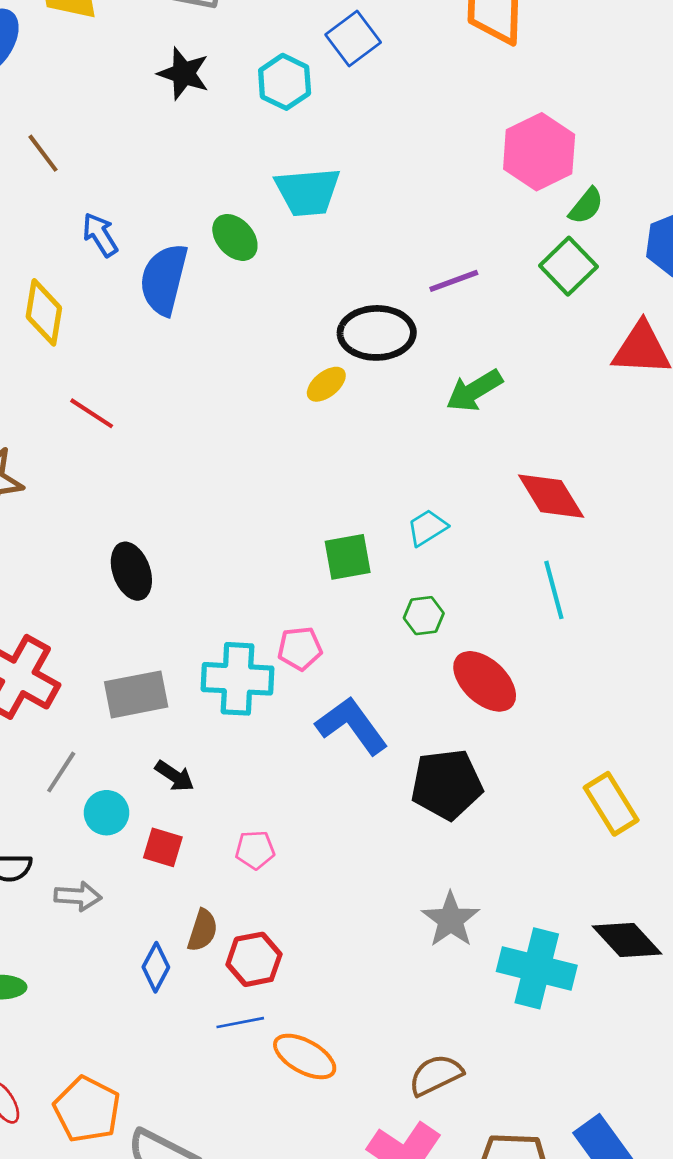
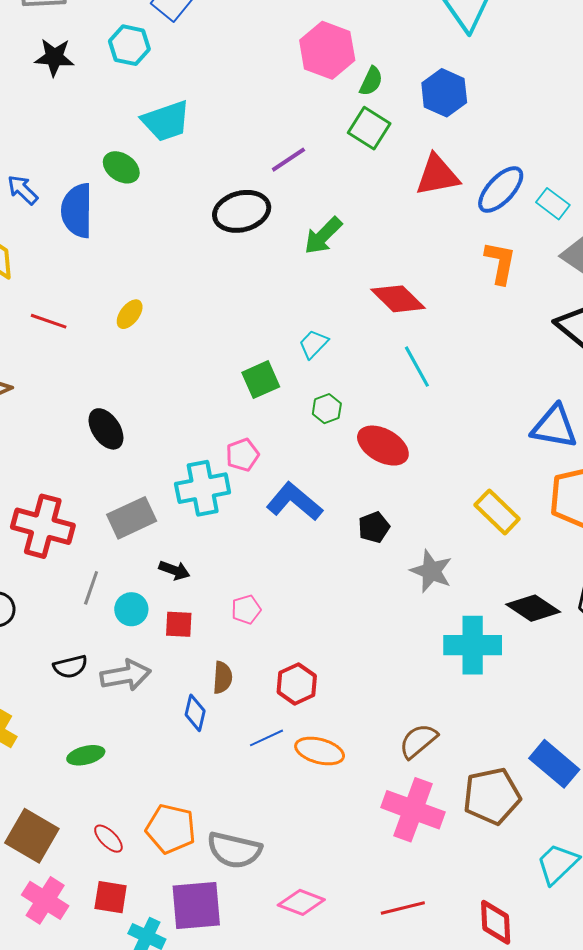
yellow ellipse: (326, 384) -> (130, 314), moved
black pentagon: (447, 784) -> (374, 527), size x0.6
gray arrow: (78, 896) -> (126, 675), size x1.4
gray star: (451, 920) -> (431, 571), moved
red hexagon: (254, 959) -> (297, 684), moved

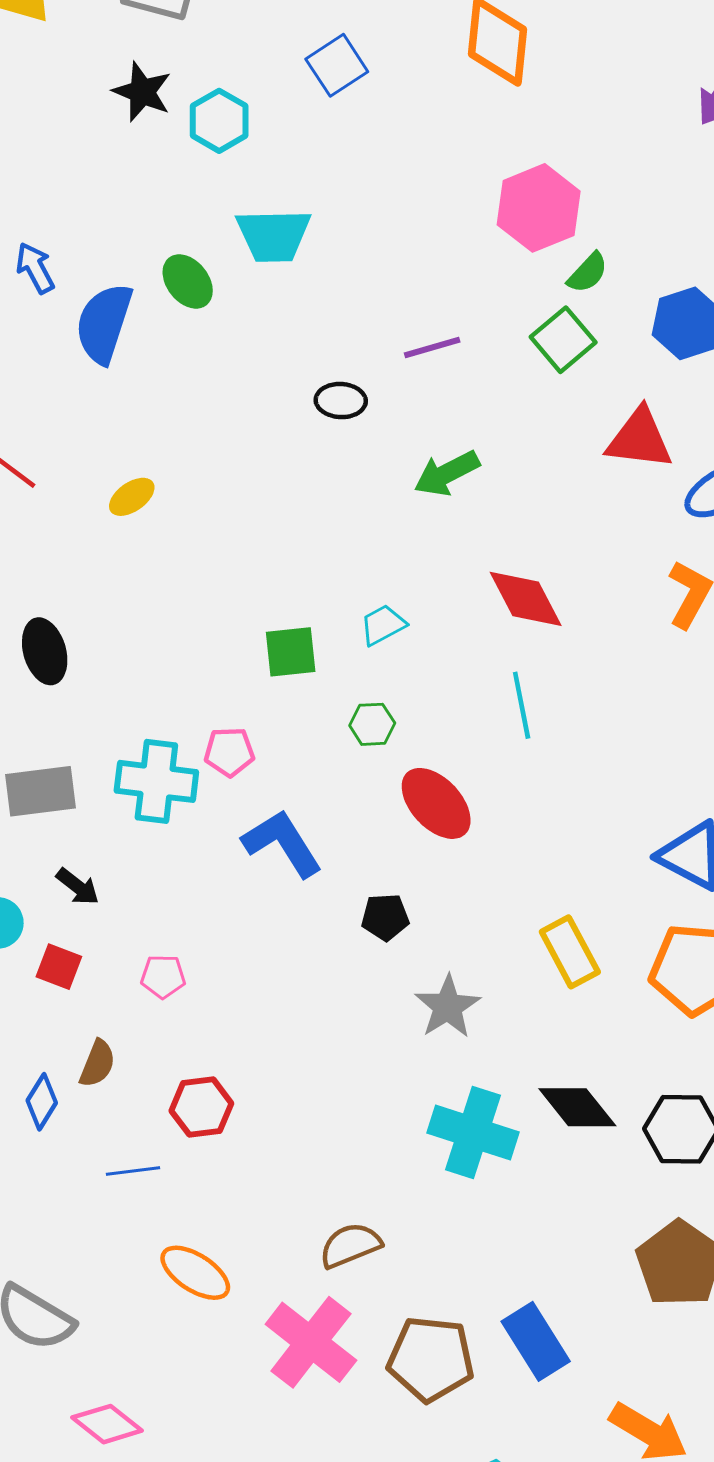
cyan hexagon: (129, 45) -> (219, 121), moved
black ellipse: (242, 211) -> (341, 401), size x0.6
orange ellipse: (320, 751) -> (195, 1273), moved

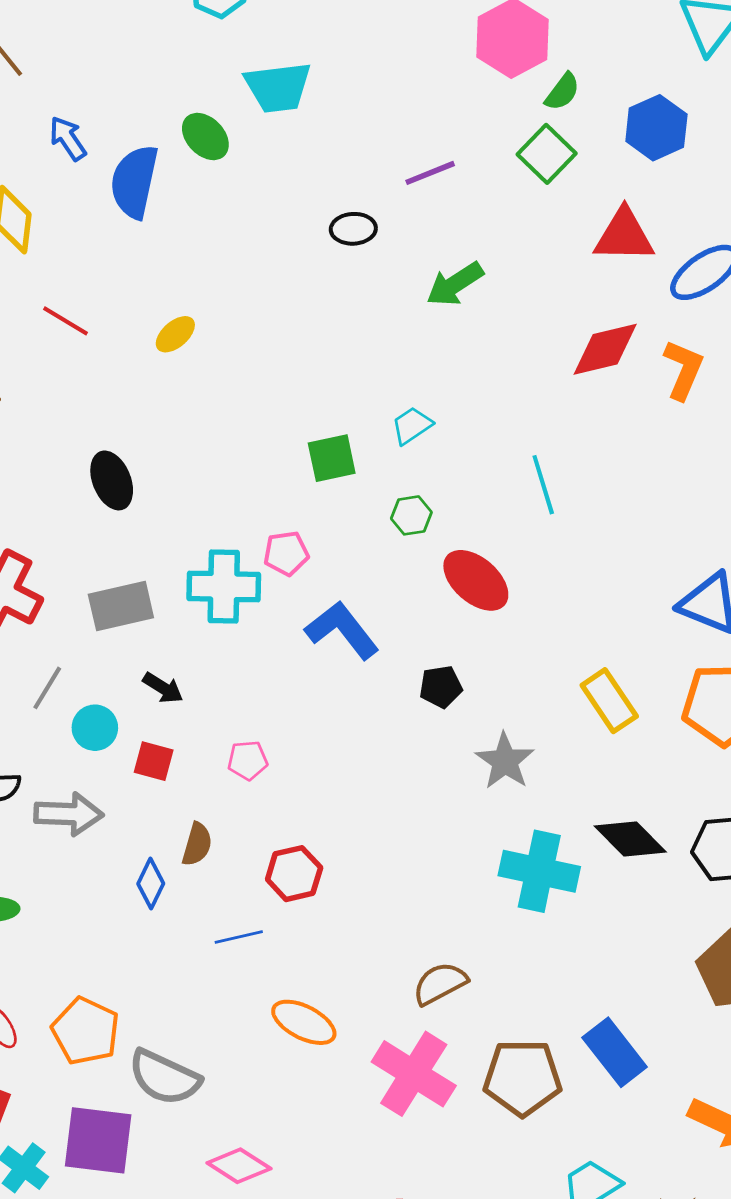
red diamond: (526, 599) -> (605, 349), moved, turned -70

